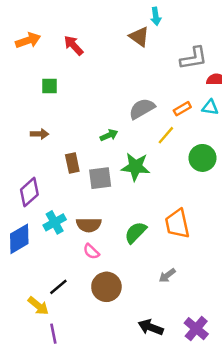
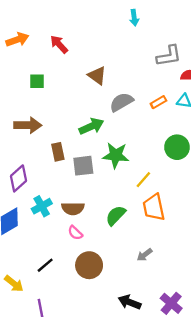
brown triangle: (139, 37) -> (97, 75), moved
brown arrow: (39, 134) -> (28, 125), size x1.6
green arrow: (109, 135) -> (91, 126), size x1.5
yellow line: (166, 135) -> (143, 180), moved
yellow arrow: (38, 306) -> (14, 284), moved

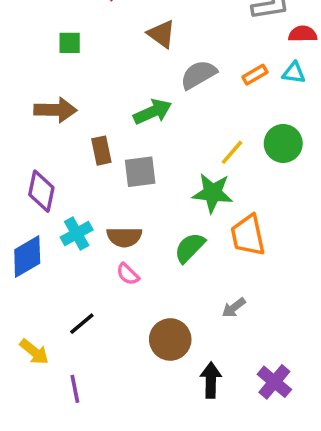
green star: (116, 155) -> (213, 193), moved
purple diamond: (19, 178) -> (41, 191), turned -36
yellow line: (143, 180) -> (232, 152), moved
brown circle: (89, 265) -> (170, 339), moved
black arrow: (130, 302) -> (211, 380), turned 70

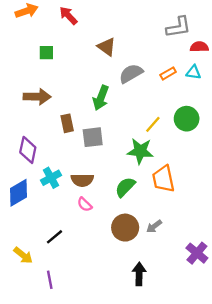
green arrow: (153, 112) -> (101, 98), turned 135
brown circle: (170, 339) -> (125, 228), moved
purple cross: (274, 382) -> (197, 253), moved

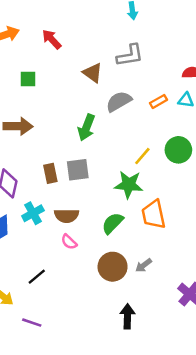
gray L-shape: (178, 27) -> (130, 55), moved
brown rectangle: (67, 123) -> (50, 173), moved
purple line: (50, 280) -> (32, 323), turned -60

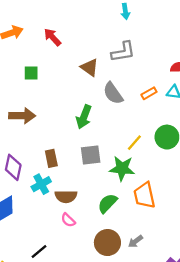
gray semicircle: (119, 101) -> (113, 93), turned -95
gray square: (78, 170) -> (91, 155), moved
cyan cross: (33, 213) -> (41, 184), moved

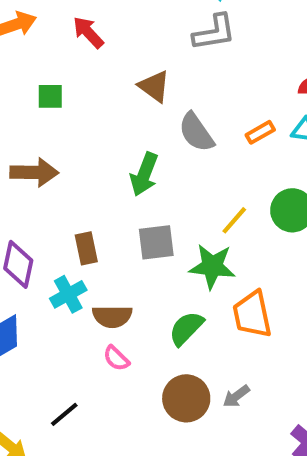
gray L-shape: (123, 52) -> (214, 32), moved

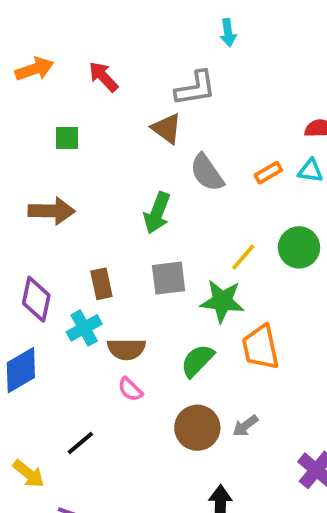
gray L-shape: (214, 32) -> (195, 88), moved

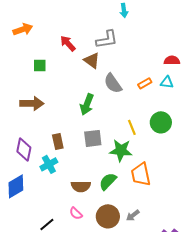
red arrow: (103, 77) -> (68, 43), moved
yellow line: (243, 257) -> (132, 127), turned -63
brown semicircle: (126, 349) -> (81, 186), moved
pink semicircle: (130, 389) -> (76, 213), moved

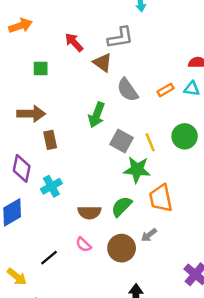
gray square: (93, 138) -> (122, 141), moved, turned 36
brown rectangle: (58, 141) -> (50, 140), moved
gray arrow: (133, 215) -> (149, 235), moved

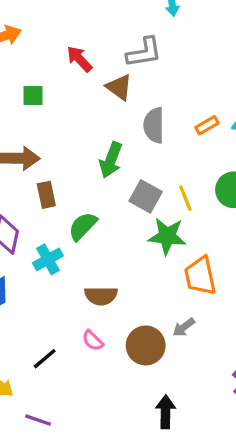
gray semicircle: (127, 90) -> (154, 125), turned 35
green semicircle: (122, 206) -> (83, 226), moved

